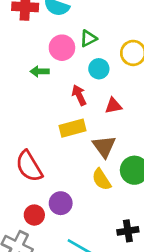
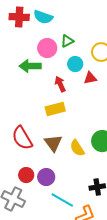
green arrow: (40, 71) -> (30, 66), size x1.5
red triangle: (113, 106) -> (90, 78), moved
brown triangle: (104, 147) -> (53, 143), moved
purple circle: (61, 203) -> (46, 177), moved

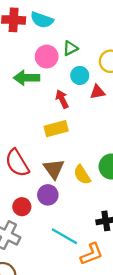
purple circle: (46, 177) -> (48, 195), moved

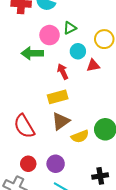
brown triangle: (54, 169) -> (61, 121), moved, turned 30
yellow semicircle: (82, 175) -> (80, 136), turned -78
purple circle: (48, 195) -> (56, 164), moved

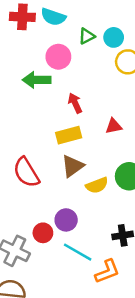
green triangle: (70, 28) -> (87, 36), moved
cyan circle: (78, 51) -> (114, 37), moved
red triangle: (93, 65) -> (114, 126), moved
red circle: (28, 164) -> (43, 233), moved

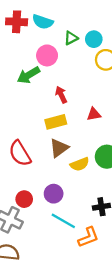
green arrow: (37, 80) -> (29, 75), turned -30
red circle: (43, 233) -> (24, 199), moved

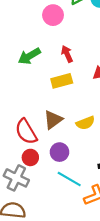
green arrow: (29, 75) -> (29, 56), moved
brown triangle: (59, 148) -> (53, 120), moved
red semicircle: (20, 153) -> (26, 132), moved

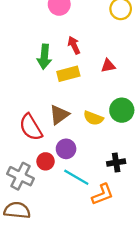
green arrow: (29, 56) -> (44, 57), moved, turned -55
yellow semicircle: (85, 123) -> (93, 118), turned 42
red circle: (30, 157) -> (46, 161), moved

